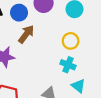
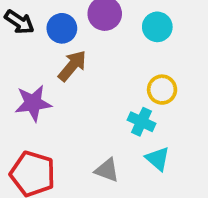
yellow circle: (71, 41) -> (162, 90), moved

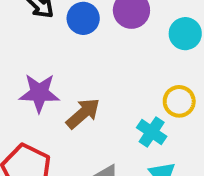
brown arrow: (72, 66) -> (83, 113), moved

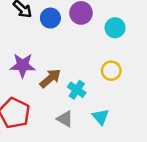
cyan cross: (152, 132) -> (77, 90), moved

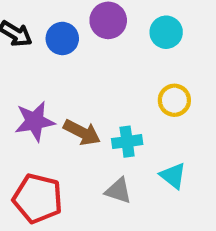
brown arrow: (50, 78) -> (82, 132), turned 80
cyan cross: (77, 90) -> (127, 142), turned -30

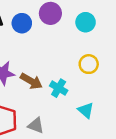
cyan cross: (127, 142) -> (59, 88), turned 36
gray triangle: (118, 191) -> (36, 125), moved

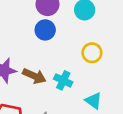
blue circle: (22, 23) -> (45, 30), moved

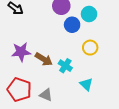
blue circle: (45, 30) -> (72, 25), moved

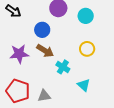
blue circle: (72, 25) -> (42, 30), moved
brown arrow: (44, 59) -> (45, 51), moved
gray triangle: (46, 95) -> (44, 96), turned -32

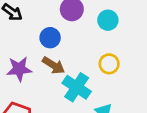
cyan cross: (63, 67) -> (77, 87), size x1.5

